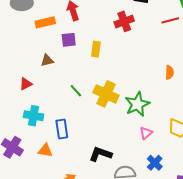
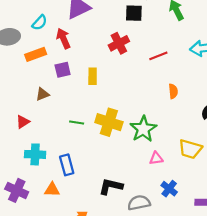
red line: (170, 20) -> (158, 56), moved
green line: (76, 91) -> (77, 123), turned -32
pink triangle: (146, 133) -> (156, 158), turned 40

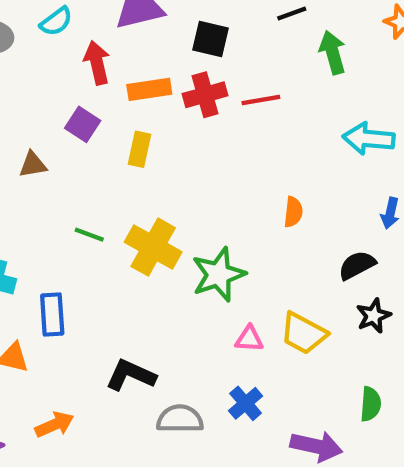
black square: (134, 13) -> (210, 39), moved
orange rectangle: (36, 54) -> (149, 89), moved
red line: (158, 56) -> (261, 100), moved
purple square: (63, 70) -> (83, 124), turned 35
pink triangle: (156, 158) -> (249, 339), moved

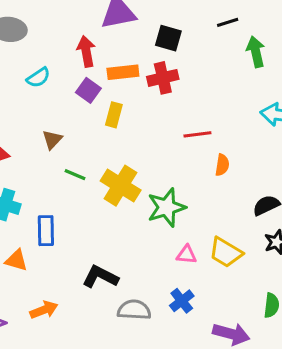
cyan semicircle: (56, 21) -> (38, 77), moved
red line: (261, 100) -> (197, 134), moved
purple square: (83, 124) -> (88, 90), moved
brown triangle: (33, 165) -> (52, 140), moved, turned -40

